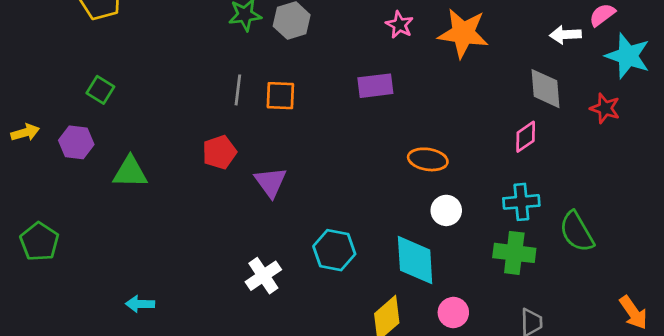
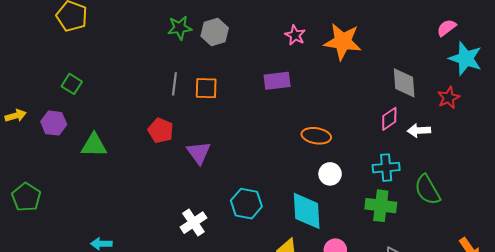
white arrow: (565, 35) -> (419, 130), moved
red star: (605, 108) -> (449, 98), turned 30
red pentagon: (219, 152) -> (161, 130), turned -30

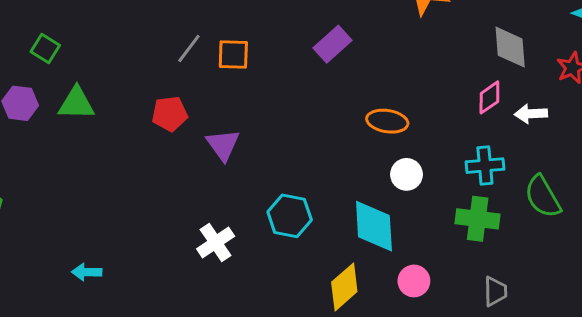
purple rectangle: (277, 81) -> (332, 44), turned -35
gray line: (174, 84) -> (189, 49), turned 30
red pentagon: (161, 130) -> (170, 114), turned -30
green triangle: (94, 145) -> (76, 103), moved

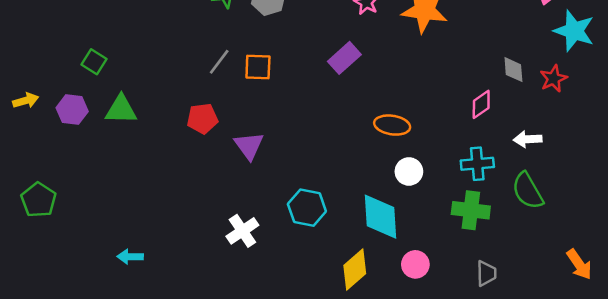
gray diamond: (510, 47) -> (513, 70), moved, size x0.7
white arrow: (531, 114) -> (528, 139), moved

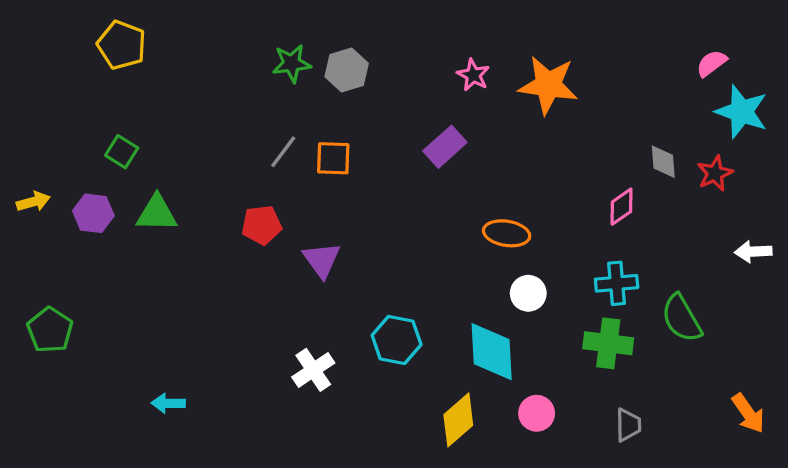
white arrow: (528, 139) -> (753, 252), moved

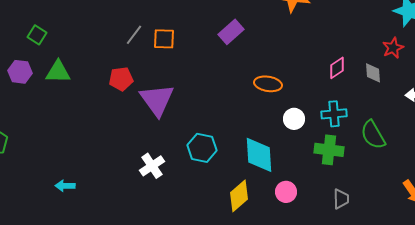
gray diamond: (663, 162) -> (373, 73), moved
purple triangle: (322, 260) -> (157, 100), size x1.5
white circle: (528, 293) -> (294, 119), moved

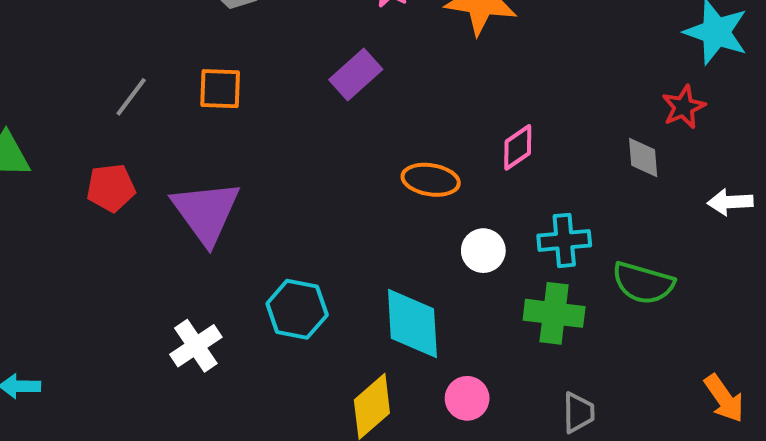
gray line: (134, 35) -> (131, 97), moved
pink diamond: (337, 68) -> (518, 147), moved
red pentagon: (121, 79) -> (111, 188), moved
green semicircle: (373, 135) -> (643, 283), turned -44

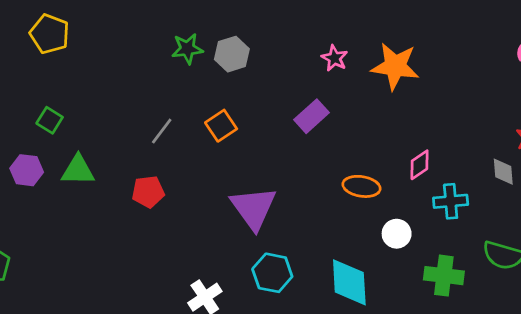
orange square: (220, 89) -> (221, 126), turned -36
purple triangle: (206, 212) -> (253, 208), moved
cyan cross: (564, 240) -> (451, 201), moved

